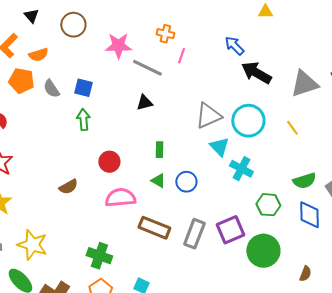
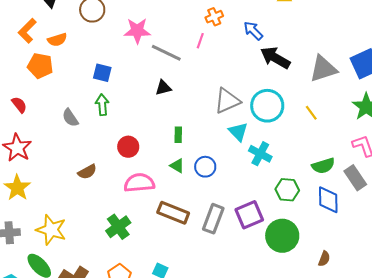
orange cross: (165, 34) -> (214, 17), moved, turned -36
gray semicircle: (51, 89) -> (70, 118), moved
green cross: (99, 256) -> (118, 227), moved, turned 35

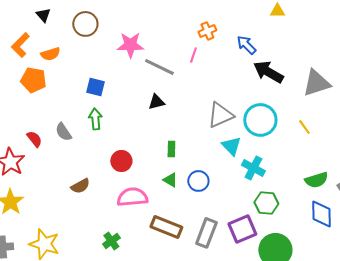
red semicircle: (19, 105) -> (34, 139), moved
green hexagon: (287, 190) -> (266, 203), moved
green cross: (118, 227) -> (111, 241), size x0.7

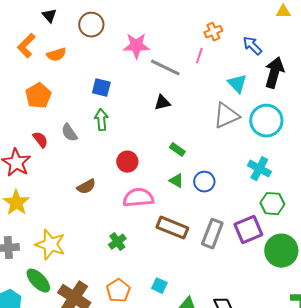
black arrow: (268, 72) -> (274, 73), turned 76
orange pentagon: (33, 80) -> (38, 96), moved, turned 30
cyan triangle: (231, 146) -> (237, 84), moved
green rectangle: (171, 149) -> (177, 150), turned -56

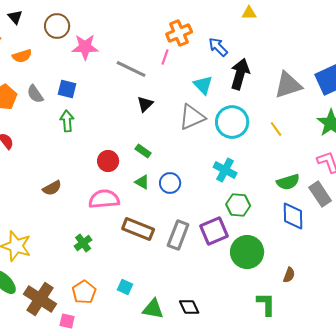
orange cross: (213, 32) -> (179, 33), size x1.4
pink star: (136, 46) -> (85, 47), moved
black triangle: (162, 103) -> (145, 104), moved, turned -30
gray semicircle: (69, 133) -> (35, 94), moved
red circle: (127, 162) -> (108, 161), moved

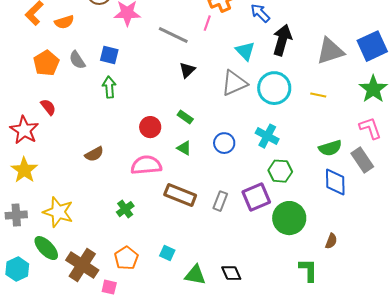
yellow line: (276, 129) -> (318, 95), turned -42
blue circle: (170, 183) -> (224, 143), moved
gray rectangle: (178, 235) -> (220, 201), size x0.7

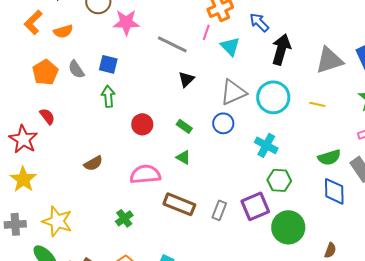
cyan triangle: (245, 51) -> (230, 46), moved
red circle: (150, 127) -> (142, 124), moved
blue circle: (224, 143) -> (223, 123), moved

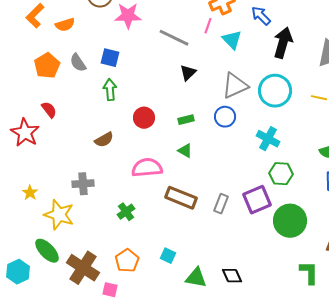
green rectangle: (184, 126) -> (186, 120), turned -49
brown semicircle: (93, 163) -> (104, 140), moved
yellow star: (23, 179) -> (30, 193), moved, size x0.6
gray cross: (15, 224) -> (83, 184), moved

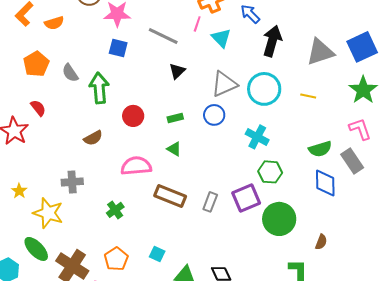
blue square: (110, 58) -> (118, 48), moved
gray semicircle: (78, 63) -> (70, 73), moved
green arrow: (110, 90) -> (99, 88), size x1.4

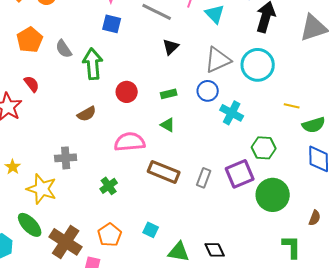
yellow line: (308, 96) -> (292, 106), moved
cyan cross: (257, 137) -> (232, 113), moved

